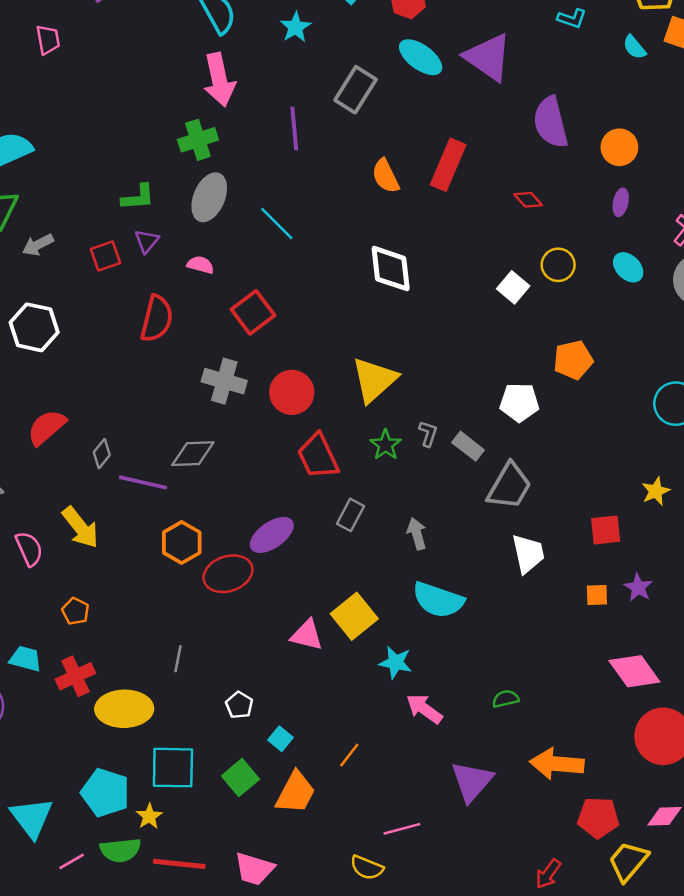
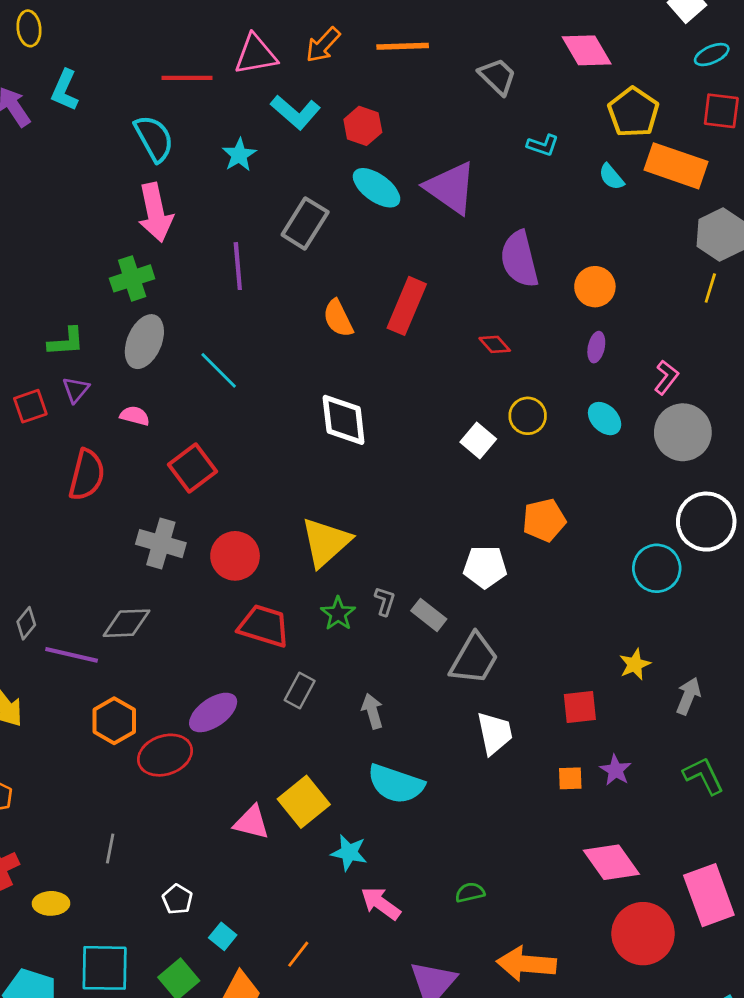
red trapezoid: (318, 456) -> (264, 626), turned 132
yellow ellipse: (124, 709) -> (51, 903), size x0.6

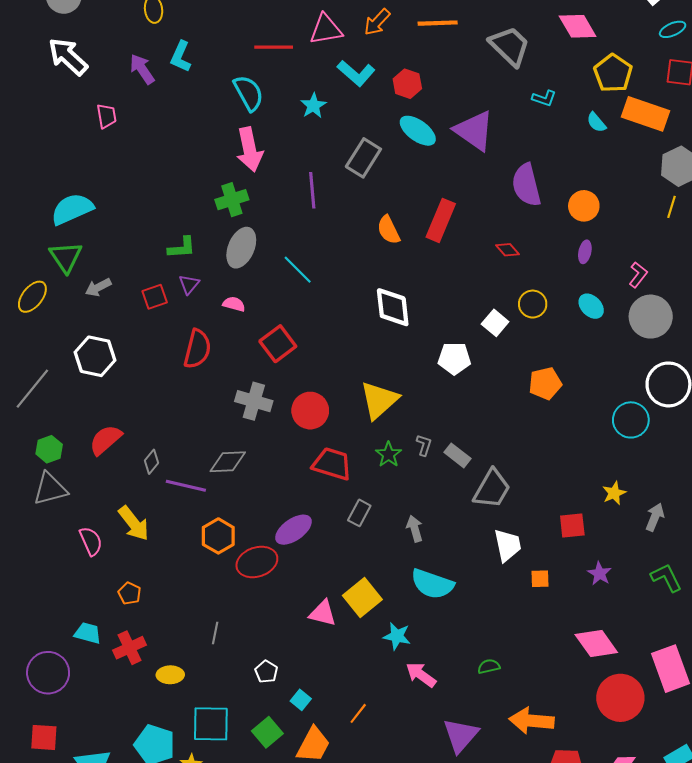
gray trapezoid: (497, 77) -> (510, 46), size x1.4
white pentagon: (485, 567) -> (454, 358), moved
orange square: (570, 778) -> (540, 579), moved

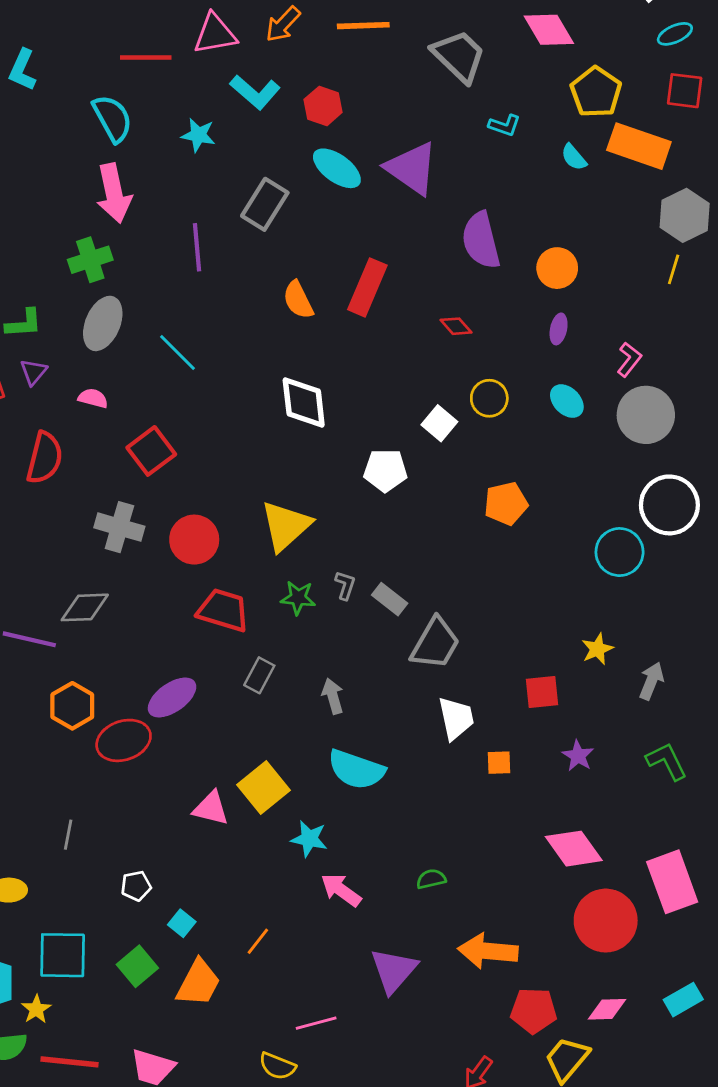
cyan star: (313, 106) -> (198, 135), turned -30
green star: (389, 454) -> (298, 598), turned -30
white pentagon: (266, 672) -> (136, 886), turned 30

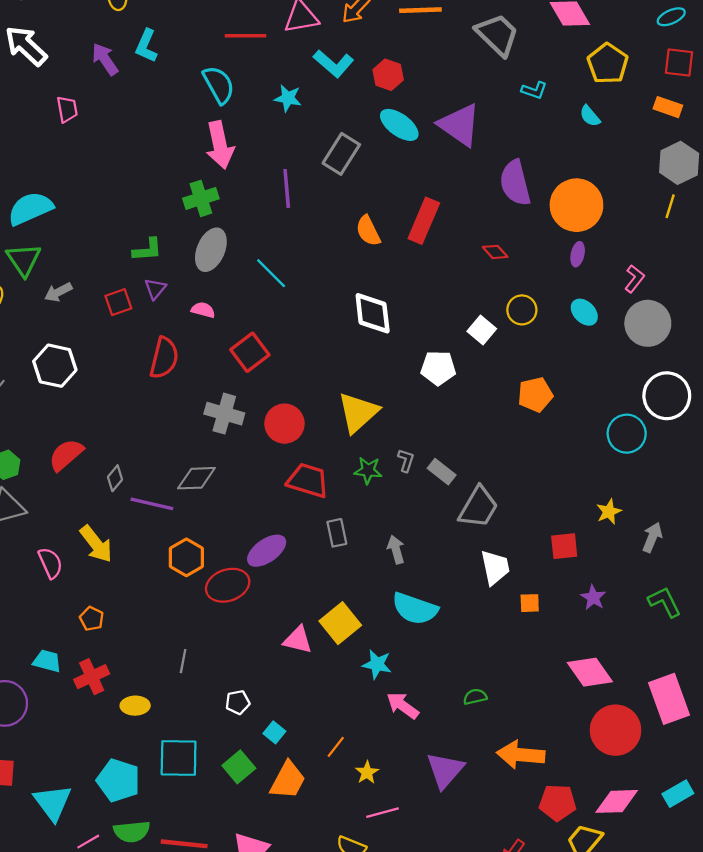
orange rectangle: (639, 146) -> (668, 107), moved, size x0.6
orange circle: (557, 268) -> (576, 205), size x1.6
gray rectangle: (259, 675) -> (337, 533), turned -40
yellow star: (36, 1009) -> (367, 772), moved
pink diamond: (607, 1009) -> (617, 801), size x1.4

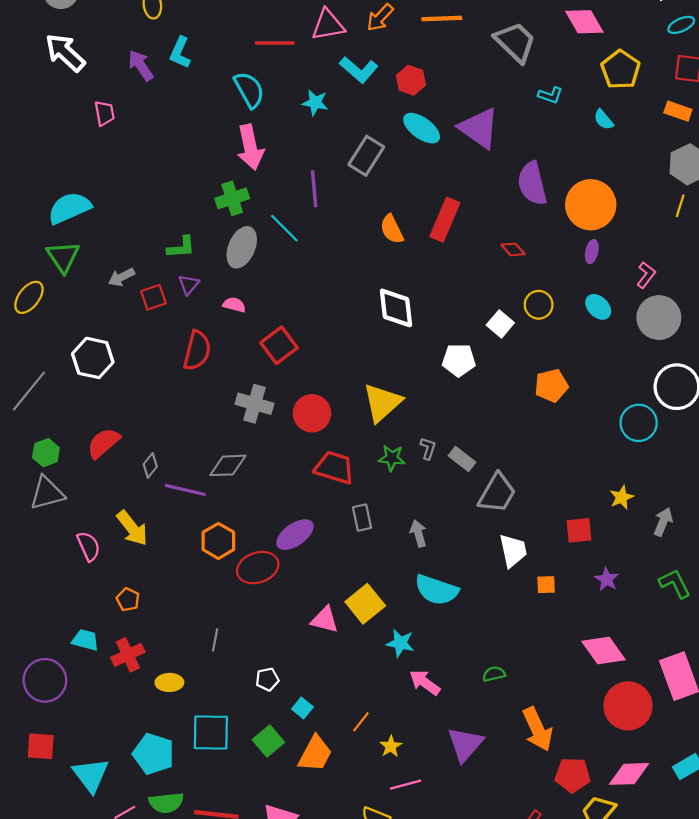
cyan line: (271, 273) -> (284, 228), moved
gray arrow: (58, 292) -> (122, 277), moved
orange arrow: (521, 755) -> (538, 729), turned -120

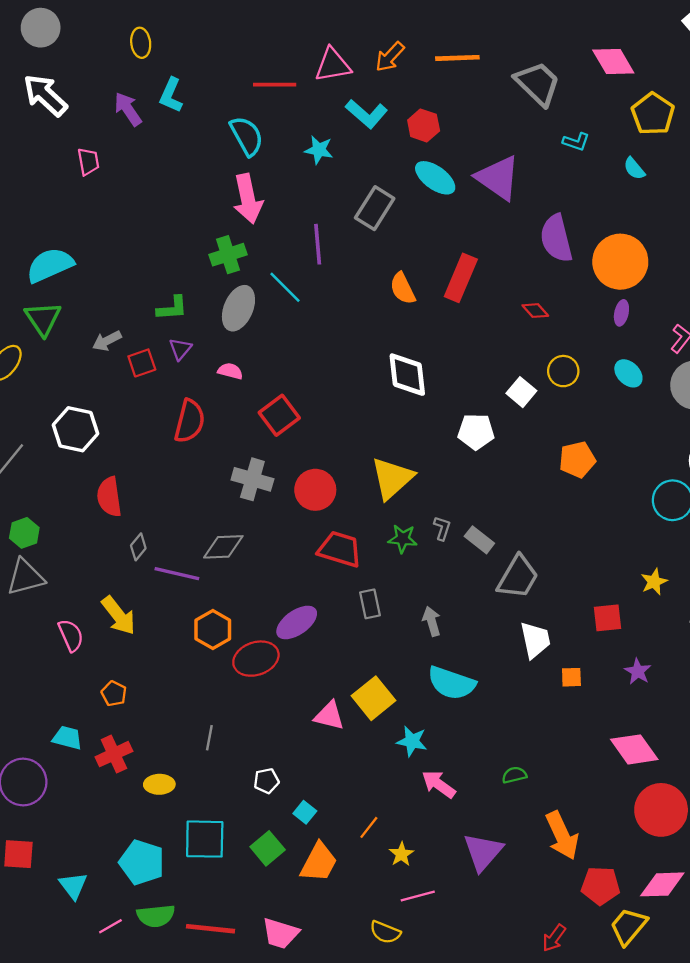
red semicircle: (103, 443) -> (109, 497), moved, turned -57
cyan triangle: (91, 775) -> (73, 886), size x0.7

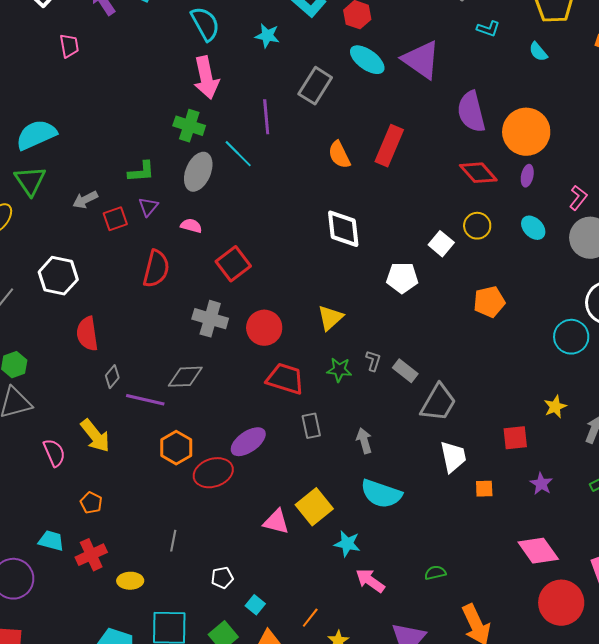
green cross: (228, 255) -> (189, 126), turned 36
red diamond: (535, 311) -> (478, 173), moved, size x1.6
yellow triangle: (392, 478) -> (330, 318), size x0.7

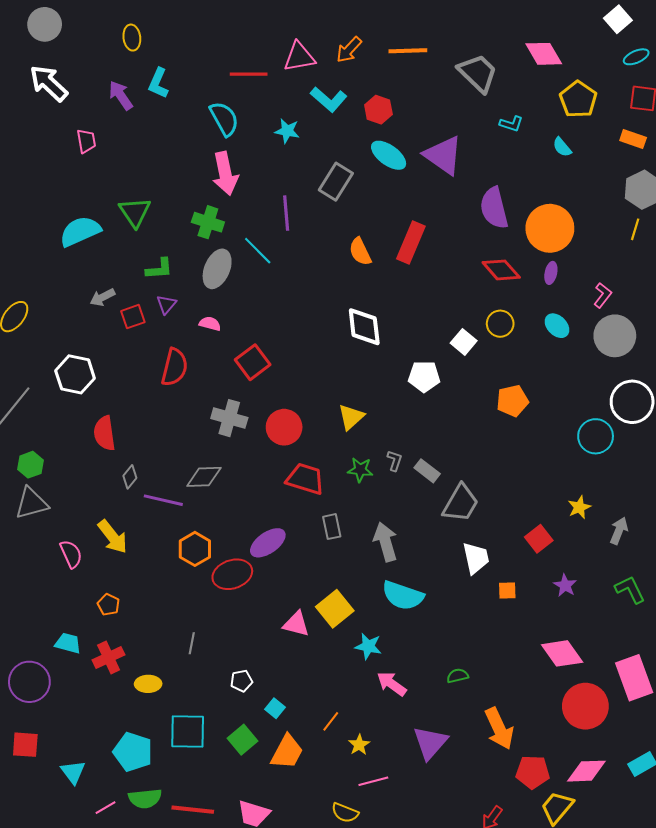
cyan semicircle: (36, 135) -> (80, 231), moved
green triangle: (30, 181) -> (135, 212), moved
red square: (515, 438) -> (539, 539), turned -32
gray arrow: (364, 441) -> (386, 542), size x1.5

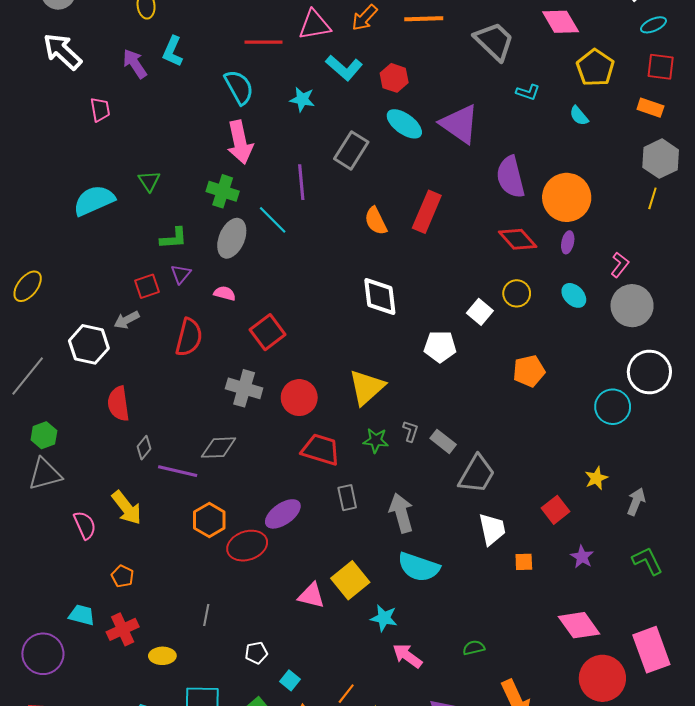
green triangle: (135, 212) -> (149, 181), size x0.7
gray arrow: (102, 297) -> (127, 320), moved
yellow triangle: (351, 417) -> (367, 387), size x1.4

